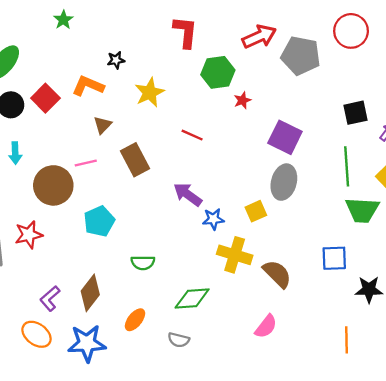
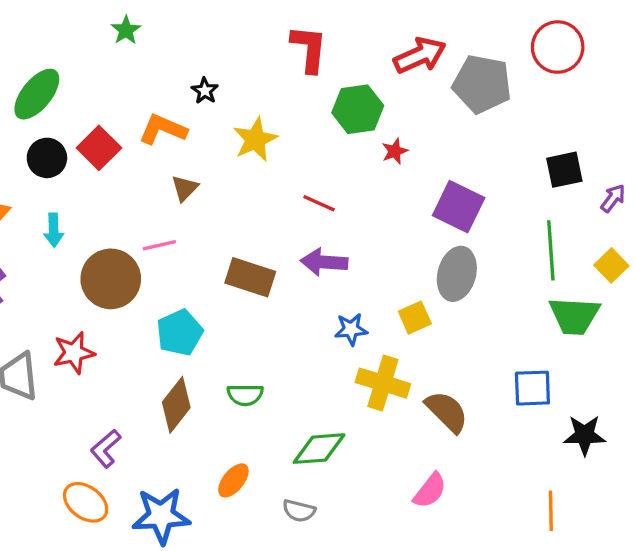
black star: (116, 60) -> (205, 91), turned -30
brown rectangle: (135, 160) -> (250, 277), moved, turned -44
purple arrow: (188, 194) -> (324, 262), moved, turned -32
brown diamond: (90, 293) -> (176, 405), moved

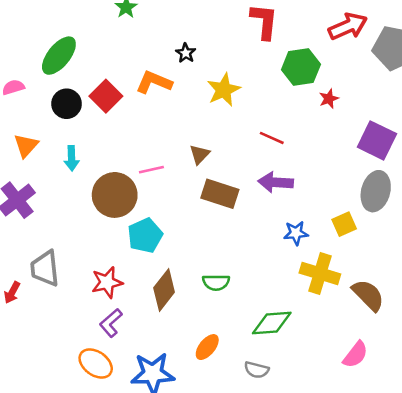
brown triangle: (185, 188) -> (200, 154), moved
cyan pentagon: (180, 333) -> (145, 236), moved
red star: (74, 353) -> (107, 282), moved

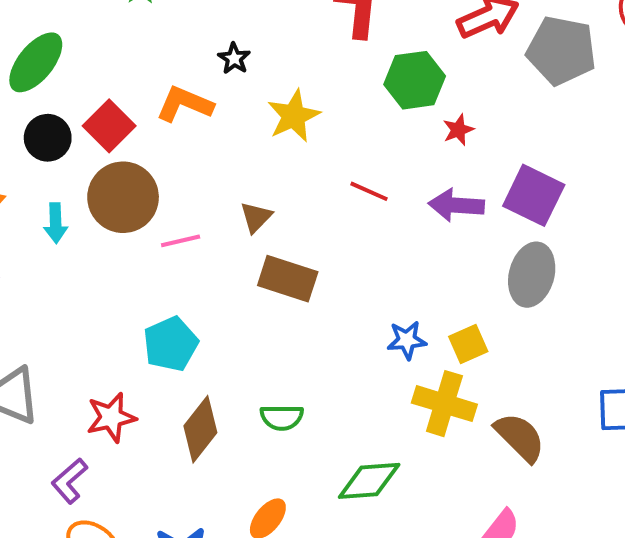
purple arrow: (276, 182) -> (456, 205), moved
brown circle: (115, 195) -> (123, 197), moved
yellow square: (344, 224) -> (468, 344), moved
purple L-shape: (111, 323) -> (70, 481), moved

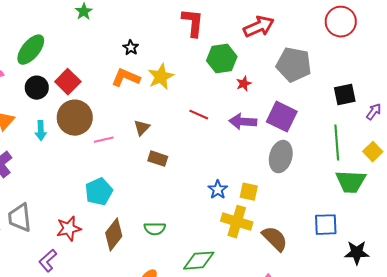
gray pentagon: (561, 50) -> (294, 65), moved
orange L-shape: (185, 104) -> (126, 78), moved
brown rectangle: (288, 279) -> (158, 159), size x0.7
blue star: (407, 340) -> (218, 190), turned -30
yellow square: (468, 344) -> (249, 192), turned 36

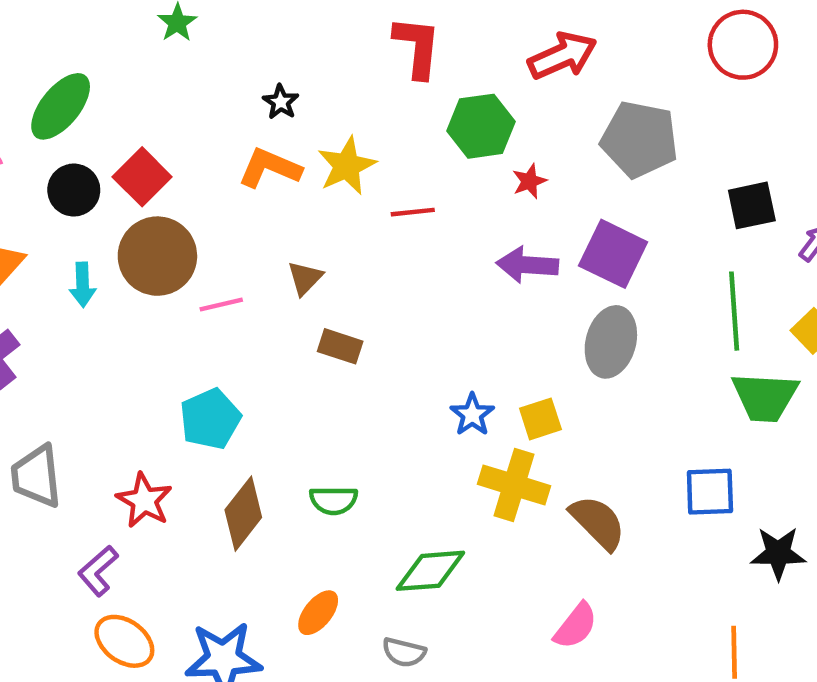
red line: (199, 115) -> (413, 212), moved, turned -30
yellow square: (249, 192) -> (540, 419), turned -30
red star: (69, 229) -> (144, 500), turned -30

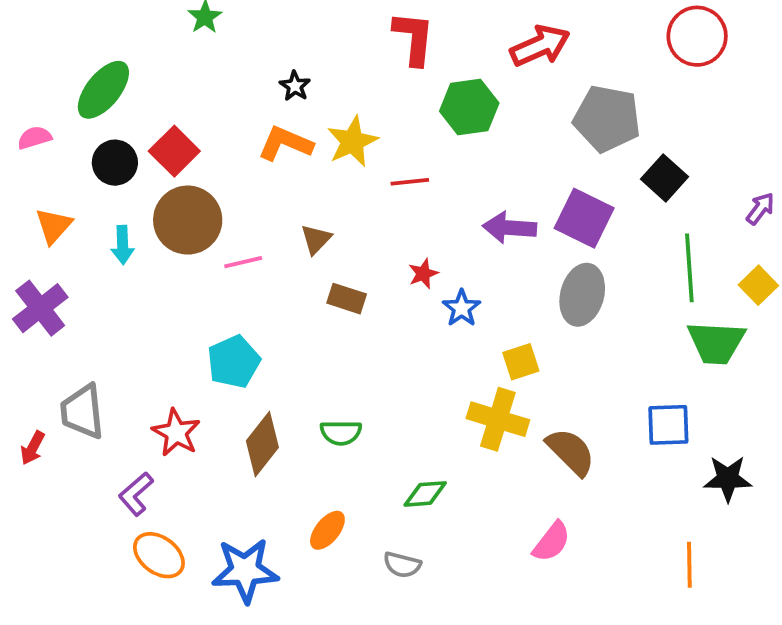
red star: (529, 181) -> (423, 274), moved
black square: (752, 205) -> (665, 178), moved, turned -36
blue star: (472, 415) -> (462, 308), moved
green diamond: (430, 571) -> (425, 494), size x0.7

